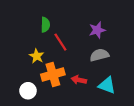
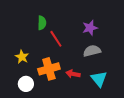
yellow star: (37, 56) -> (22, 57), moved
cyan triangle: (107, 85) -> (99, 79), turned 30

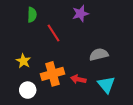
green semicircle: (42, 23) -> (32, 15), moved
purple star: (90, 28) -> (80, 14), moved
red line: (56, 39) -> (54, 33), moved

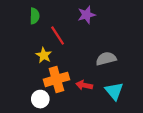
yellow star: (23, 61) -> (44, 55), moved
white circle: (28, 90) -> (40, 99), moved

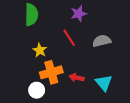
green semicircle: (35, 16) -> (31, 15), size x1.5
red line: (58, 36) -> (69, 38), moved
gray semicircle: (106, 59) -> (102, 41), moved

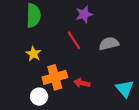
yellow star: (40, 50) -> (33, 54), moved
cyan triangle: (104, 83) -> (125, 89), moved

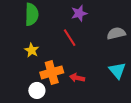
gray semicircle: (109, 44) -> (116, 33), moved
cyan triangle: (125, 89) -> (117, 70), moved

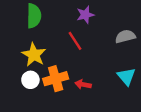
yellow star: (32, 50) -> (34, 55), size x1.5
white circle: (37, 90) -> (30, 80), moved

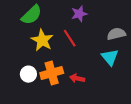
green semicircle: (34, 16) -> (32, 15), turned 45
yellow star: (34, 55) -> (42, 40), moved
cyan triangle: (126, 76) -> (110, 57), moved

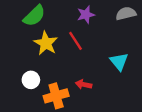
gray semicircle: (116, 34) -> (126, 14), moved
orange cross: (52, 73) -> (56, 96), moved

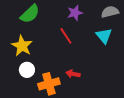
yellow star: (46, 43) -> (22, 46), moved
cyan triangle: (119, 62) -> (104, 36), moved

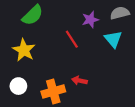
purple star: (75, 13) -> (90, 20), moved
white circle: (27, 70) -> (18, 86), moved

